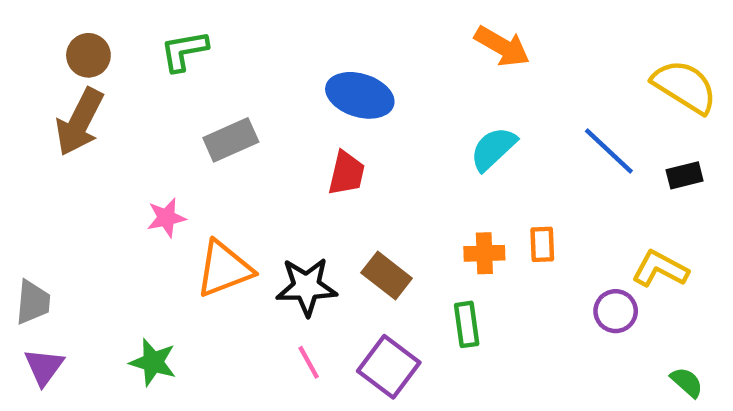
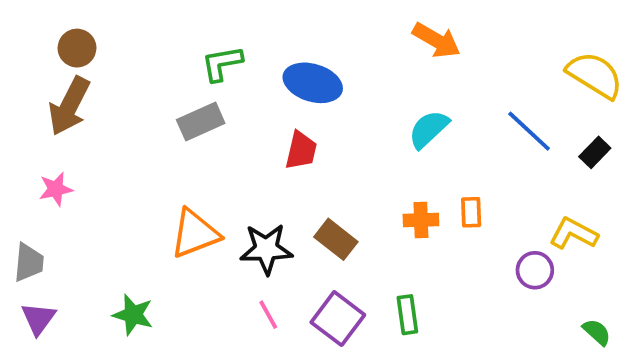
green L-shape: (184, 51) -> (222, 64), moved
black rectangle: (685, 175) -> (595, 152), turned -32
pink star: (166, 218) -> (56, 189), moved
green rectangle: (467, 324) -> (407, 315), moved

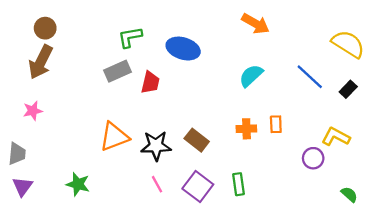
red trapezoid: (301, 150) -> (150, 82), moved

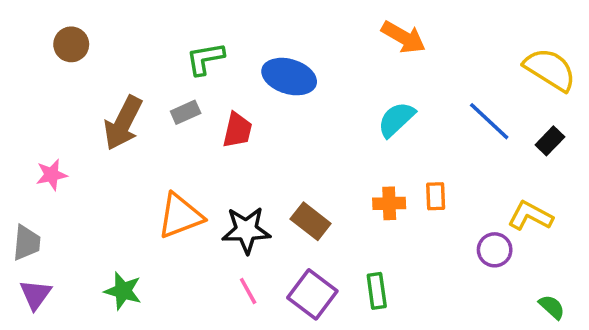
brown arrow: (41, 62) -> (123, 123), moved
gray rectangle: (118, 71) -> (186, 112), size x0.7

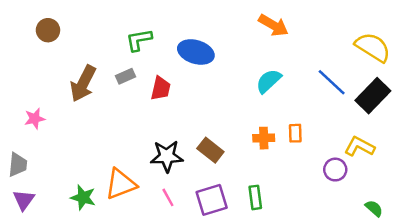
black rectangle: (550, 141) -> (373, 96), size x1.8
orange triangle: (180, 216) -> (121, 184), moved
purple square: (312, 294) -> (212, 200), turned 36

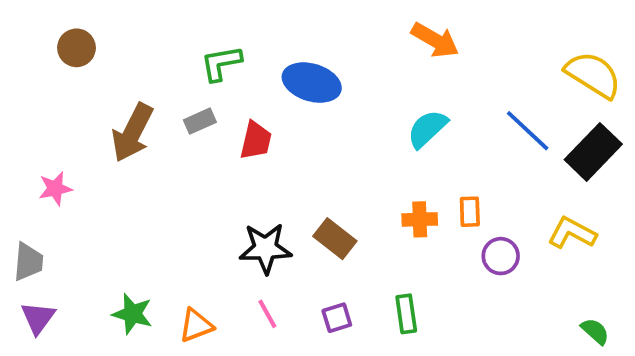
purple circle: (335, 170) -> (501, 256), moved
orange triangle: (121, 184) -> (196, 325), moved, size x0.7
purple square: (212, 200) -> (337, 318), size x0.6

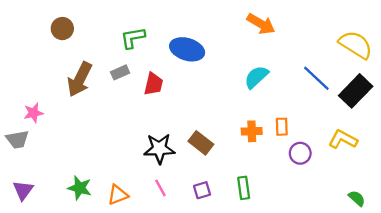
brown circle: (76, 48) -> (62, 29), moved
gray trapezoid: (28, 262) -> (17, 139), moved, turned 75

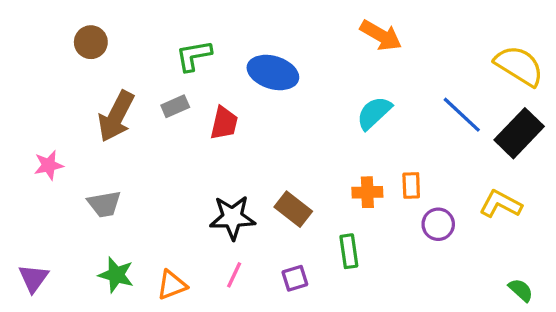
gray trapezoid: (17, 139) -> (104, 204), moved
pink line: (160, 188) -> (234, 275), turned 54
green rectangle: (244, 188) -> (349, 251), moved

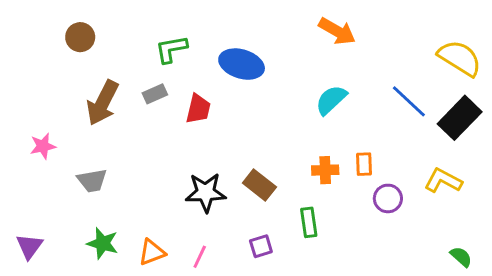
pink line: (234, 275) -> (200, 257), moved

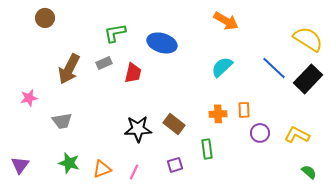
brown circle: (80, 37) -> (45, 18), moved
yellow L-shape: (443, 181) -> (297, 135), moved

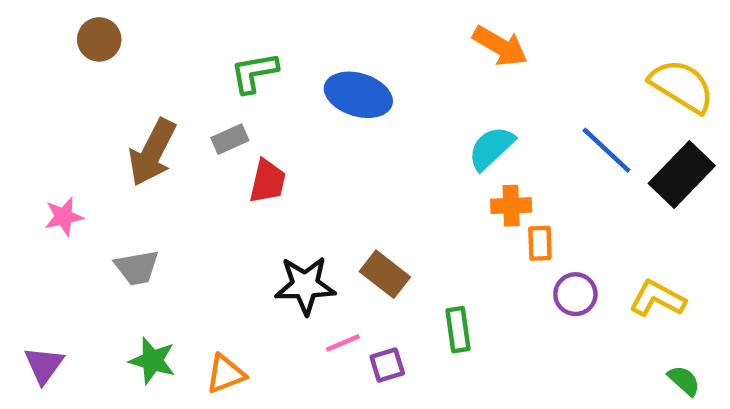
red trapezoid: (133, 73) -> (268, 181), moved
orange cross: (218, 114) -> (511, 206), moved
pink line: (134, 172) -> (343, 343), moved, turned 42

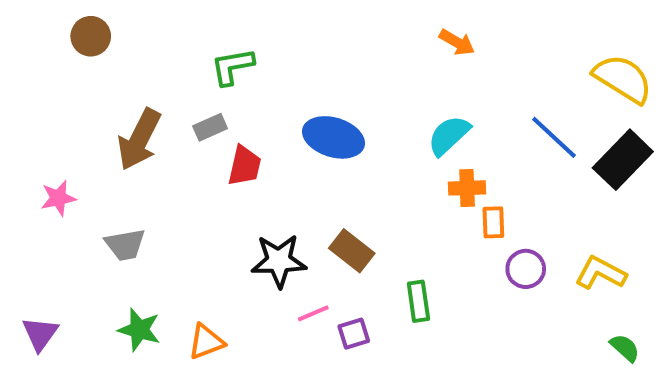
orange arrow: (500, 46) -> (457, 42), size x0.7
blue ellipse: (358, 95) -> (334, 137), moved

